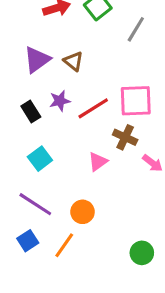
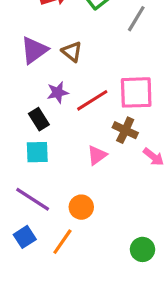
black rectangle: (31, 111) -> (39, 119), moved
cyan square: (40, 159) -> (37, 152), turned 35

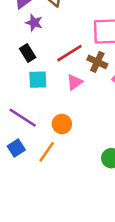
purple star: (58, 92) -> (34, 23), moved, turned 30
red line: (92, 100) -> (69, 53), moved
cyan square: (37, 152) -> (38, 80), moved

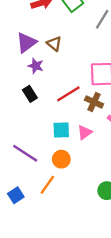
cyan square: (38, 80) -> (61, 130), moved
pink triangle: (75, 82) -> (85, 132), moved
blue square: (16, 148) -> (16, 195), moved

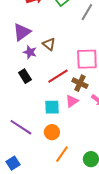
brown triangle: (54, 44) -> (49, 44), moved
pink triangle: (85, 132) -> (72, 101), moved
orange line: (47, 185) -> (62, 154), moved

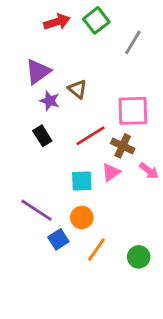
blue square: (13, 163) -> (58, 239), moved

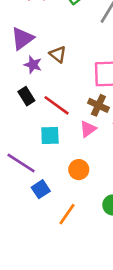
red line: (91, 136) -> (56, 105), moved, turned 68
cyan square: (82, 181) -> (50, 135), moved
orange circle: (82, 217) -> (79, 170), moved
orange line: (96, 250) -> (67, 214), moved

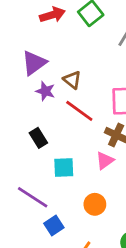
black rectangle: (26, 96) -> (38, 138), moved
red line: (56, 105) -> (79, 111), moved

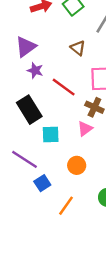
brown triangle: (72, 80) -> (78, 48), moved
black rectangle: (38, 138) -> (29, 110), size x1.6

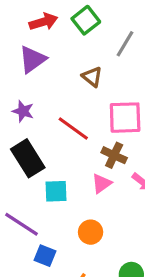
purple triangle: (26, 47) -> (32, 59), moved
purple star: (35, 70) -> (23, 111), moved
blue square: (42, 183) -> (45, 256), turned -35

